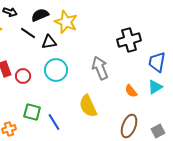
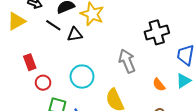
cyan circle: (56, 70) -> (82, 77), moved
red circle: (23, 76) -> (43, 83), moved

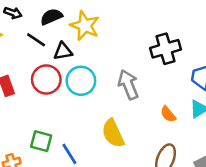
cyan circle: (82, 77) -> (81, 81), moved
red circle: (43, 83) -> (46, 80), moved, size x1.5

